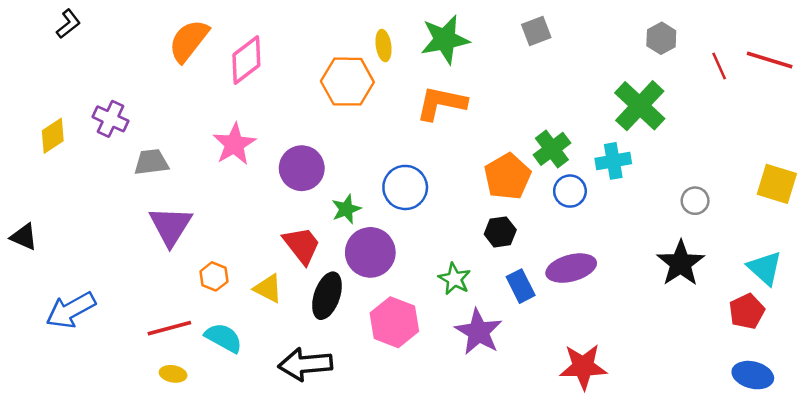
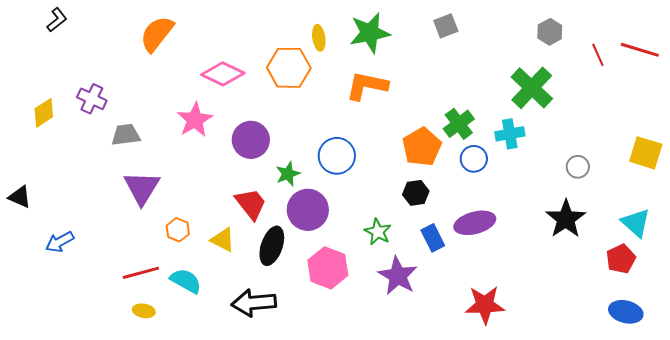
pink diamond: (246, 60) -> (223, 74), moved, turned 63
blue arrow: (71, 310) -> (60, 242), moved, size x0.7

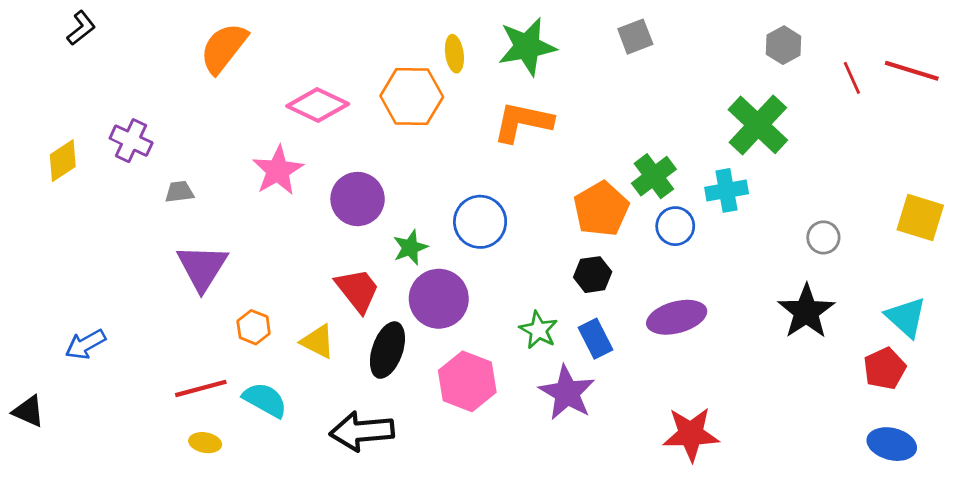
gray trapezoid: (126, 135) -> (179, 192), size x0.7
black triangle: (20, 197) -> (28, 411), moved
blue rectangle: (433, 238) -> (595, 339), moved

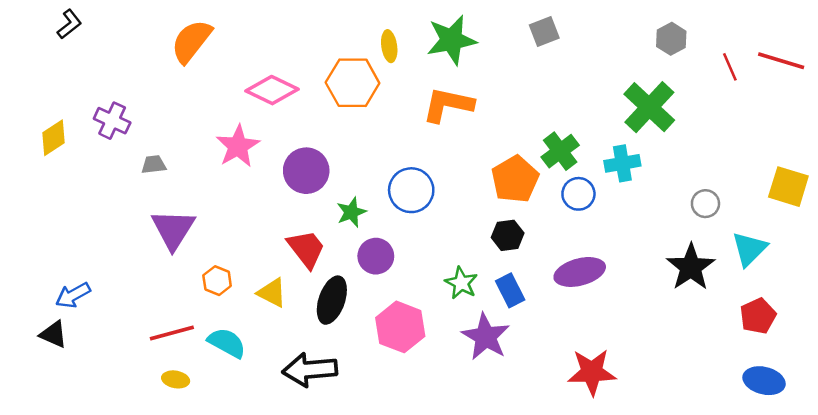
purple circle: (439, 299) -> (376, 256), size x0.7
cyan triangle: (906, 317) -> (749, 249), moved, turned 33
black triangle: (28, 411) -> (53, 334), moved

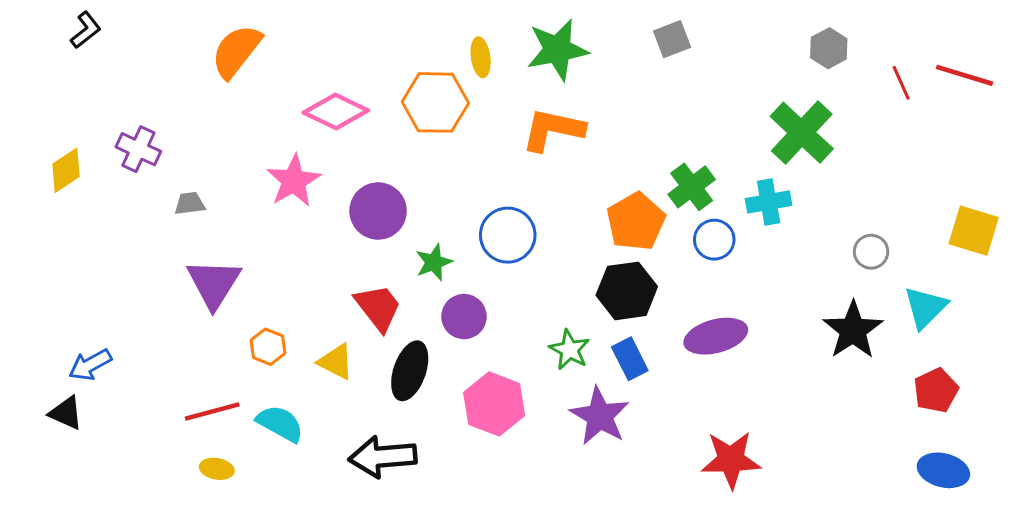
black hexagon: (508, 235) -> (627, 291), size x1.5

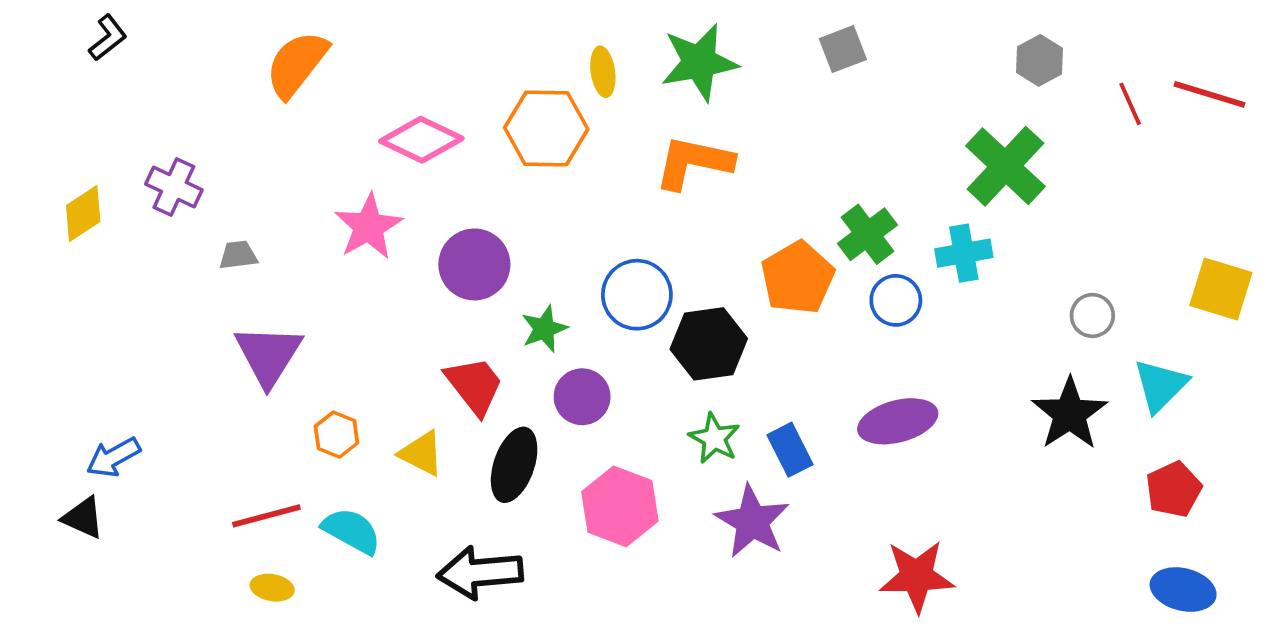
black hexagon: (627, 291) -> (709, 344), moved

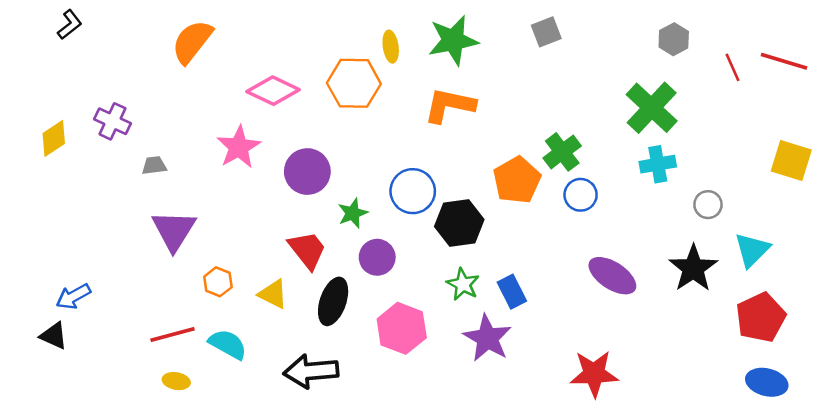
cyan cross: (964, 253) -> (658, 164), moved
yellow square: (1221, 289) -> (791, 160), moved
purple ellipse: (898, 421) -> (612, 276), moved, turned 48
red pentagon: (1174, 489) -> (761, 317), size x1.4

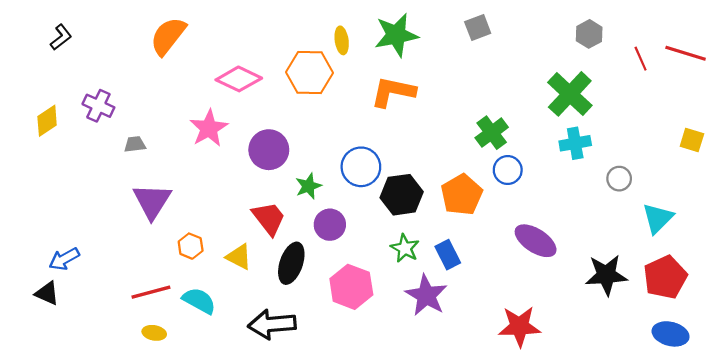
black L-shape: (70, 24) -> (61, 37), moved
yellow square: (791, 160) -> (692, 140), size x0.7
orange pentagon: (517, 180) -> (462, 195), moved
black star: (693, 268) -> (606, 275), moved, turned 30

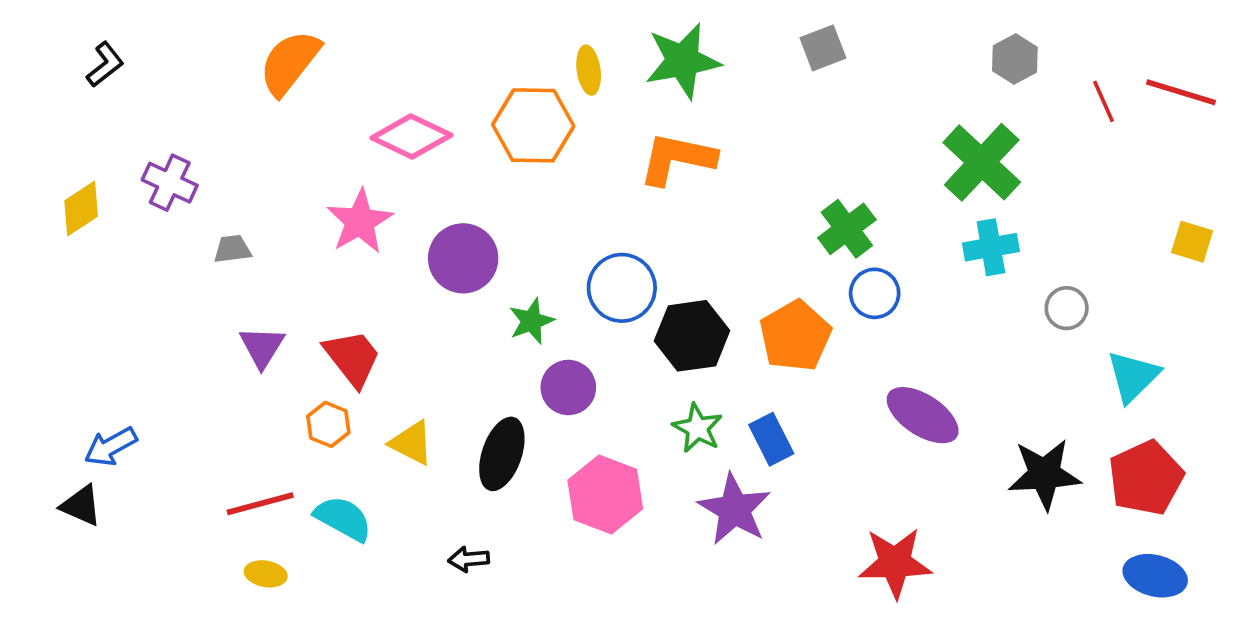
purple triangle: (152, 201) -> (262, 347), size x0.7
red trapezoid: (269, 218) -> (352, 358), moved
black arrow: (272, 324) -> (469, 559), size x0.5

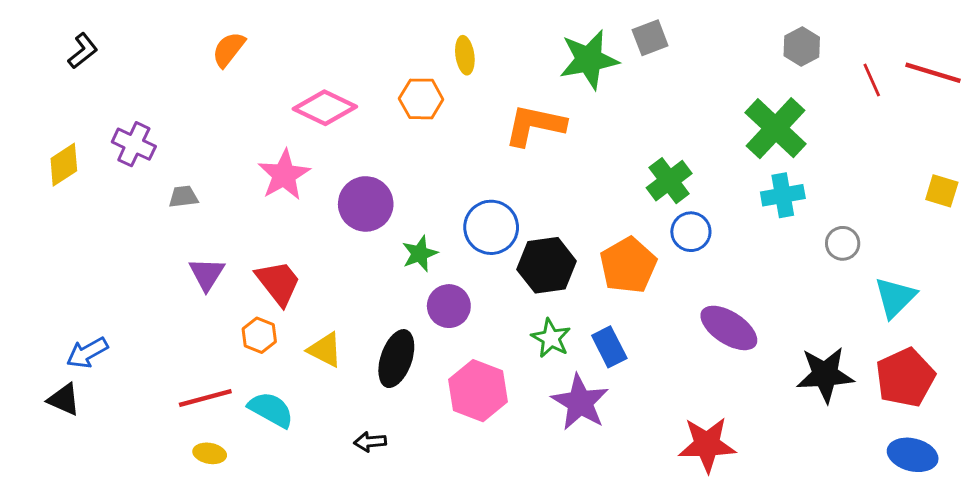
green star: (683, 61) -> (589, 60), moved
orange semicircle: (290, 63) -> (229, 49), size x0.7
orange hexagon: (533, 125) -> (421, 99), size x0.7

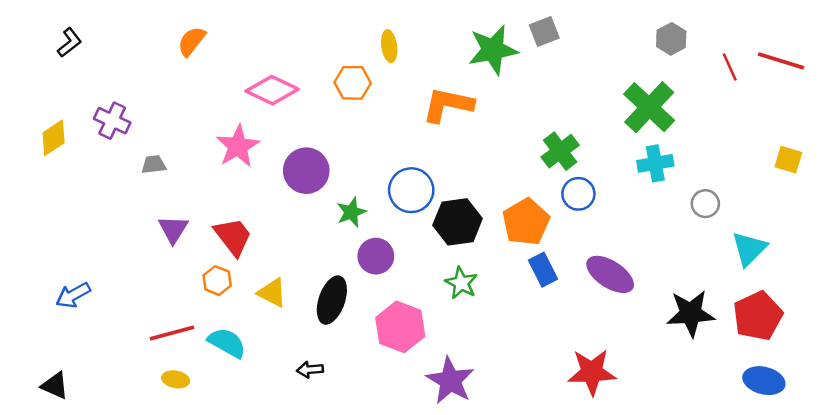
blue rectangle: (609, 347) -> (543, 270), moved
black triangle: (64, 399) -> (55, 385), moved
purple star: (580, 402) -> (450, 381), moved

